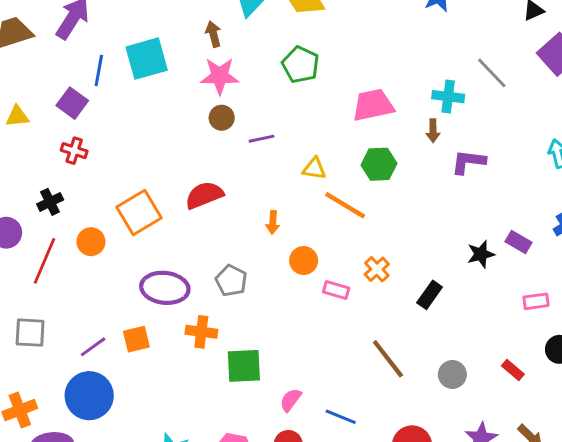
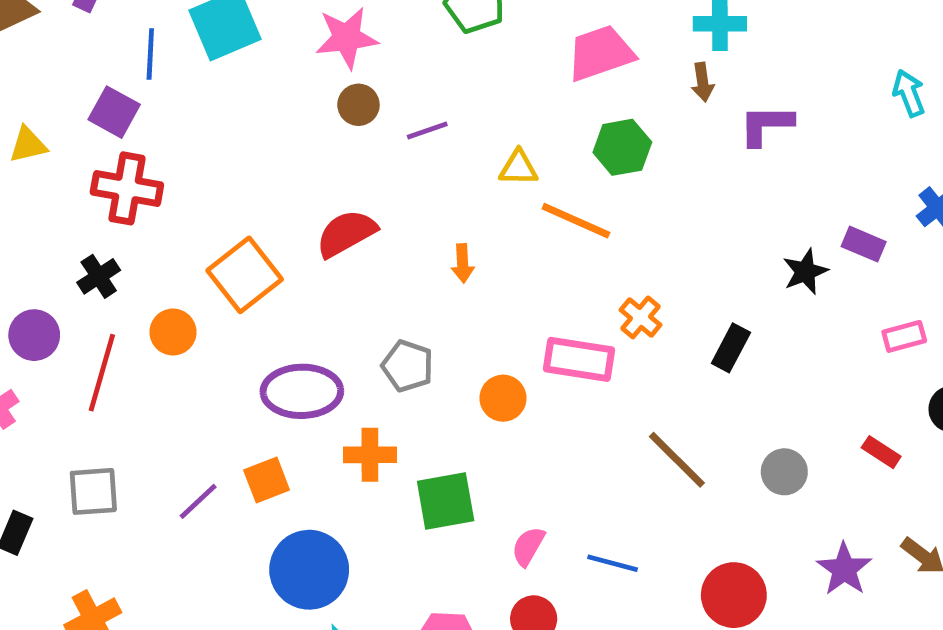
red cross: (74, 151) -> (127, 188), size x1.6
orange circle: (304, 261) -> (503, 398), moved
pink rectangle: (336, 290) -> (579, 359), size x1.6
blue circle: (89, 396) -> (309, 570), moved

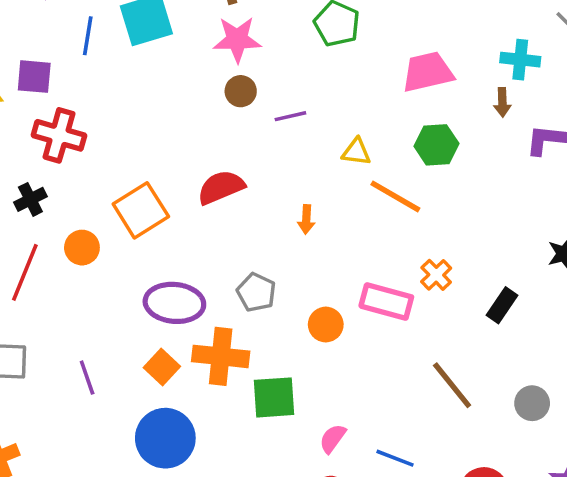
purple square: (114, 112) -> (34, 77), moved, turned -30
orange cross: (370, 455) -> (221, 356), size x1.4
orange square: (267, 480) -> (162, 367), moved, turned -32
purple line: (198, 501) -> (87, 378), turned -72

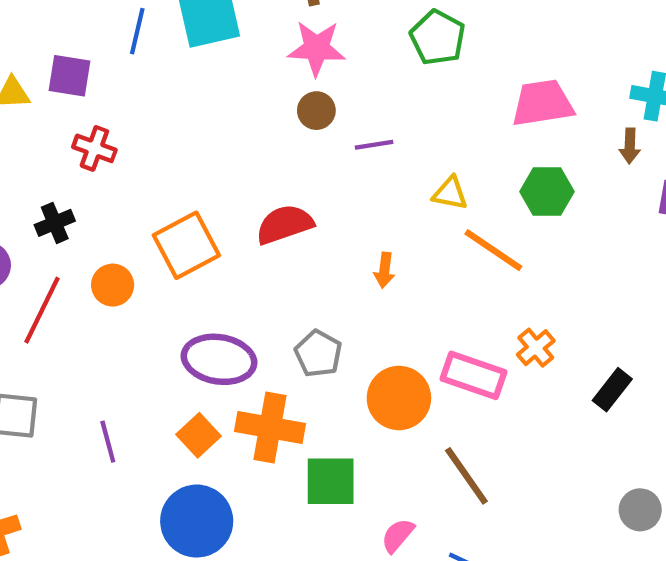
red cross: (59, 135) -> (94, 148), size x0.7
orange circle: (326, 325) -> (399, 398), size x1.5
brown line: (452, 385) -> (466, 476), moved

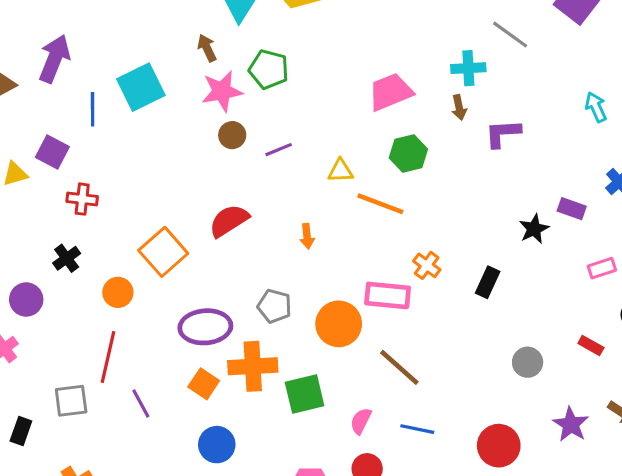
green pentagon: (438, 38) -> (269, 69), moved
purple square: (70, 76) -> (52, 152), turned 32
red line: (42, 310) -> (108, 357), moved
blue circle: (197, 521) -> (217, 445), size x0.7

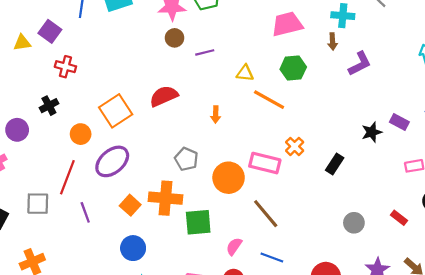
purple L-shape: (503, 133) -> (360, 64), turned 148
purple ellipse: (205, 327) -> (112, 161), moved, turned -44

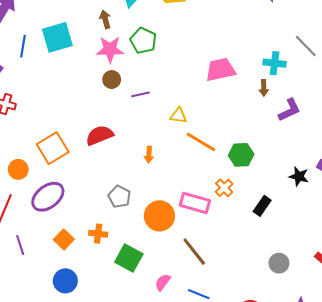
green hexagon: (293, 68) -> (241, 155), moved
black star: (372, 132) -> (299, 176), turned 30
orange cross: (166, 198) -> (98, 234), size x0.6
green square: (198, 222) -> (129, 258), turned 32

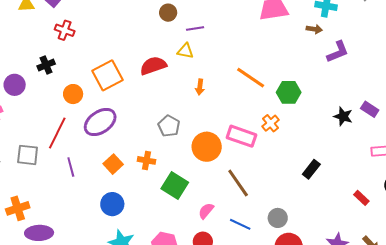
brown arrow: (264, 88) -> (314, 29), turned -84
yellow triangle: (178, 116) -> (185, 51), moved
black rectangle: (262, 206) -> (311, 169), moved
gray circle: (279, 263) -> (278, 218), moved

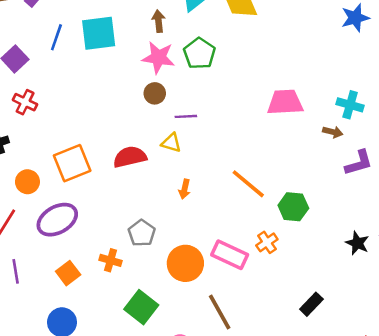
orange cross: (146, 160) -> (111, 260), moved

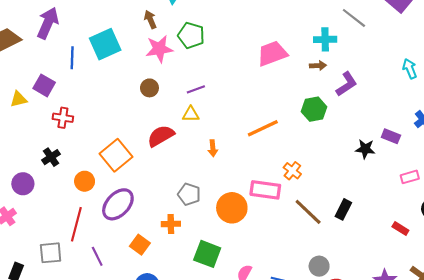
brown circle: (155, 93) -> (149, 88), moved
orange line: (248, 184) -> (263, 128), turned -48
green hexagon: (293, 207) -> (314, 109), moved
brown line: (220, 312) -> (308, 212), moved

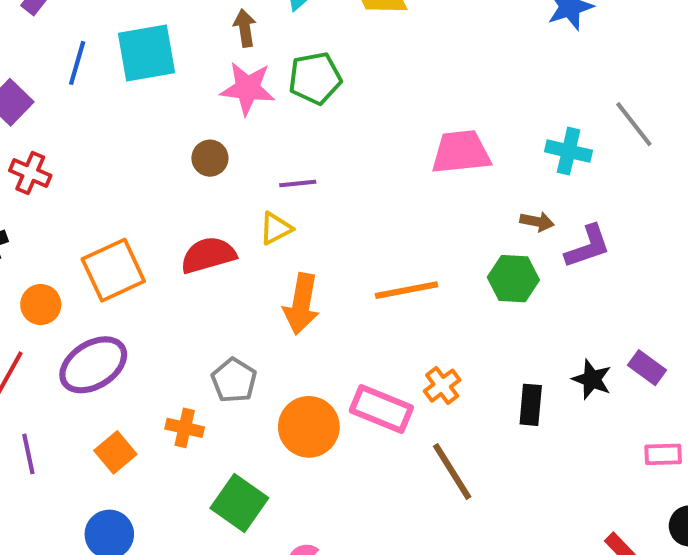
green pentagon: (191, 35) -> (315, 78), turned 30
brown arrow: (318, 66) -> (537, 222), moved
yellow triangle: (191, 114) -> (276, 228), turned -42
orange arrow: (213, 148) -> (301, 304), size x1.8
black rectangle: (343, 209) -> (531, 405), moved, turned -36

